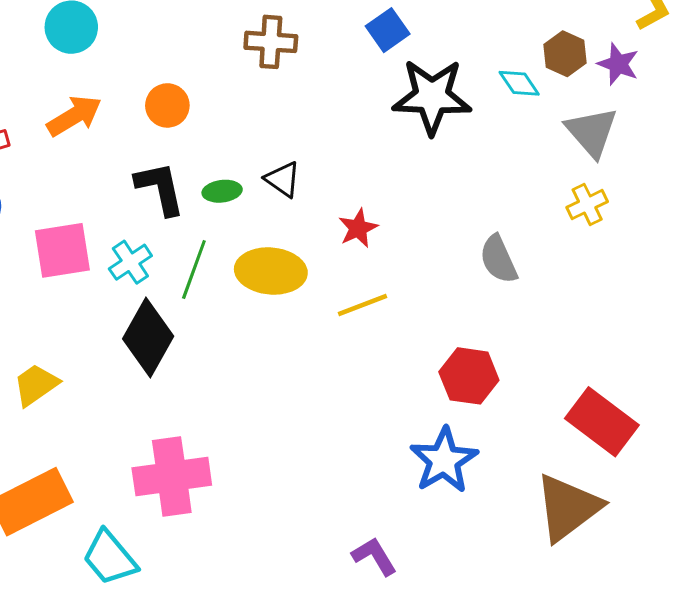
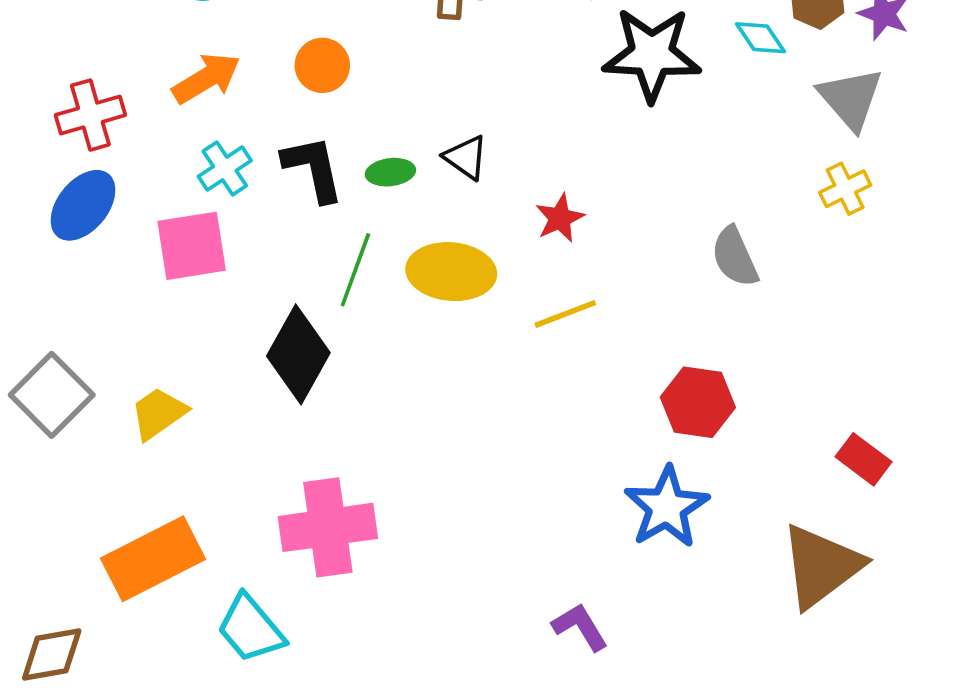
cyan cross: (130, 262) -> (225, 168), moved
red rectangle: (602, 422) -> (864, 459), size x0.6

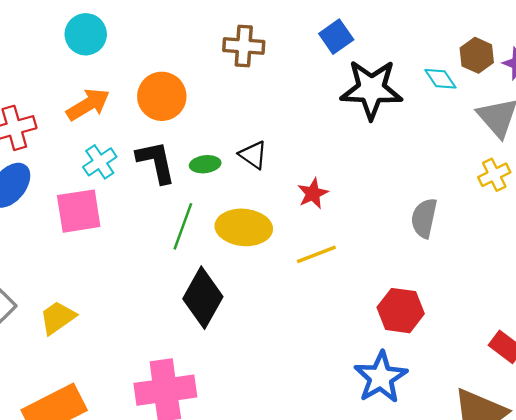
orange circle: (322, 65) -> (162, 96), size x1.4
gray semicircle: (735, 257) -> (424, 218), turned 36
black diamond: (298, 354) -> (203, 298), moved

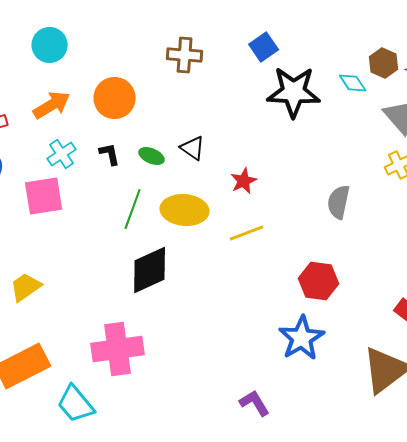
black L-shape: (156, 162) -> (110, 154), size x0.6
green ellipse: (205, 164) -> (152, 156), turned 30
black diamond: (203, 298) -> (150, 270), turned 36

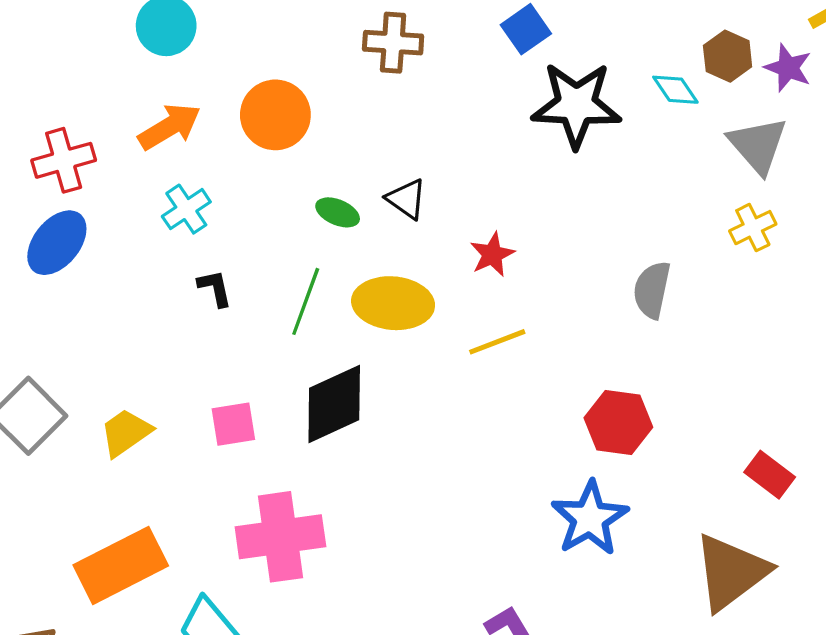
black L-shape: (110, 154) -> (215, 288), moved
pink square: (44, 196) -> (233, 424), moved, size x0.7

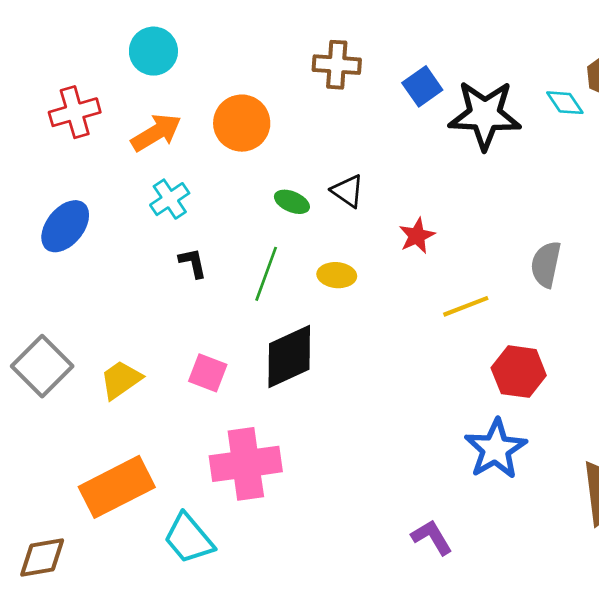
blue square: (526, 29) -> (422, 86), moved
red cross: (64, 160) -> (75, 112), moved
yellow ellipse: (393, 303) -> (337, 275), size x0.6
yellow line: (497, 342) -> (466, 306), moved
pink square: (233, 424) -> (208, 373), turned 30

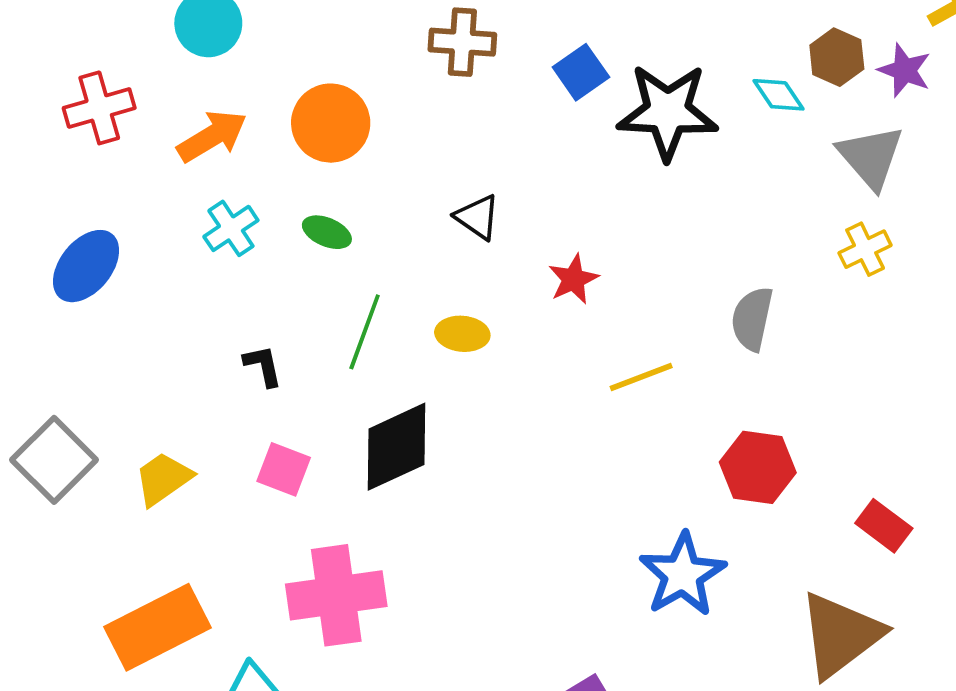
green ellipse: (292, 202) -> (327, 232), moved
black L-shape: (193, 263) -> (263, 366), moved
red hexagon: (519, 372) -> (758, 467), moved

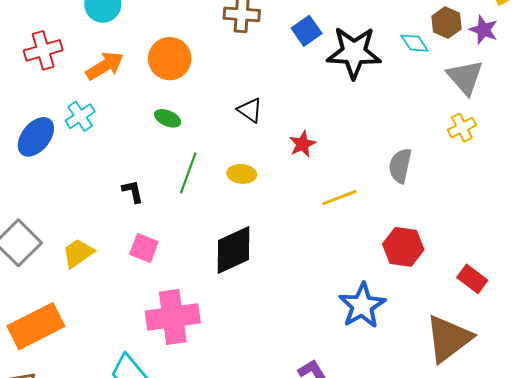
cyan cross: (231, 228) -> (80, 116), moved
black diamond: (397, 447) -> (233, 250), moved
orange rectangle: (158, 627) -> (36, 326), moved

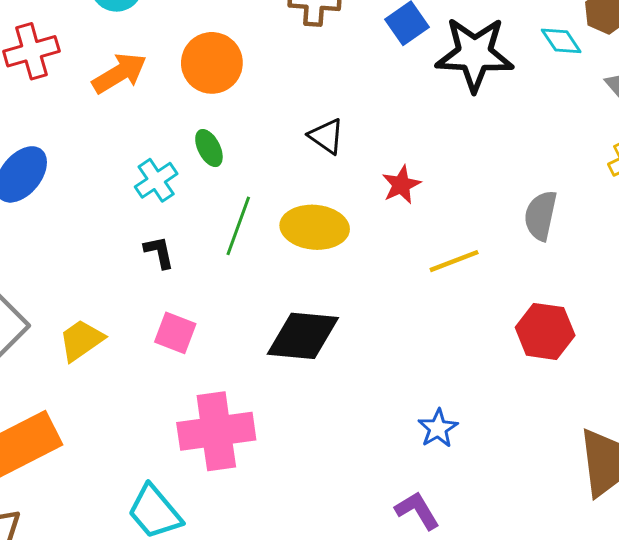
cyan cross: (80, 116) -> (156, 180), moved
green ellipse: (168, 118) -> (209, 148), turned 40
yellow ellipse: (242, 174) -> (315, 227), size x1.6
black diamond: (233, 250) -> (303, 336), turned 30
blue star: (362, 306) -> (438, 428), moved, size x0.6

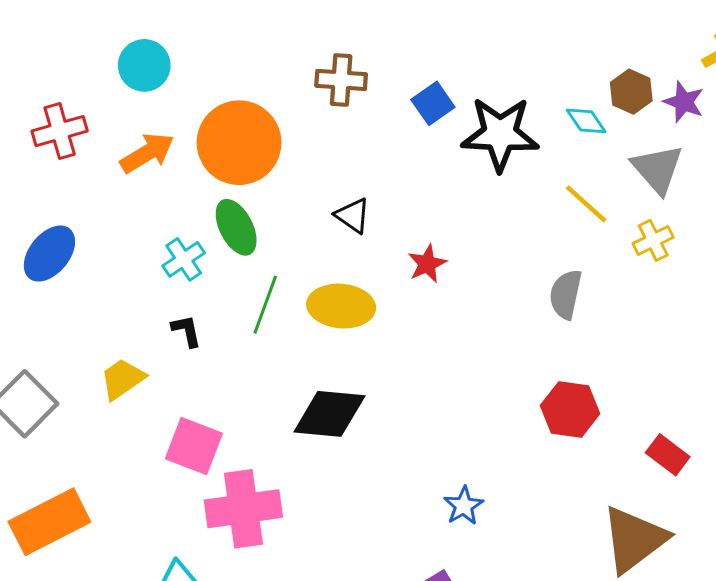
orange circle: (212, 63) -> (239, 143), size x1.4
green ellipse: (209, 148) -> (236, 227), size x1.5
yellow line: (454, 261) -> (586, 204), moved, turned 63
pink square: (175, 333) -> (194, 446), moved, size x1.4
yellow trapezoid: (81, 340) -> (122, 379), moved

